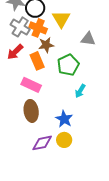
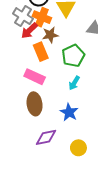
red arrow: (15, 52) -> (29, 31), moved
cyan arrow: (80, 91) -> (74, 83), moved
yellow circle: (64, 140) -> (78, 148), moved

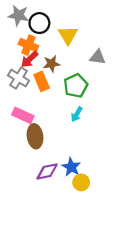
gray cross: (23, 16) -> (19, 78), moved
orange cross: (42, 17) -> (28, 45), moved
pink rectangle: (35, 77) -> (23, 115), moved
blue star: (69, 112) -> (71, 167), moved

